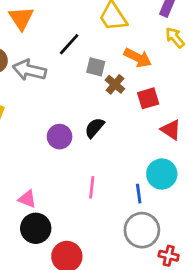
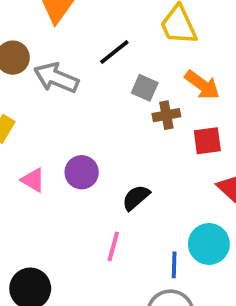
brown cross: (115, 84) -> (166, 115), turned 30
black semicircle: (94, 128) -> (136, 198), moved
pink triangle: (27, 199) -> (33, 180), moved

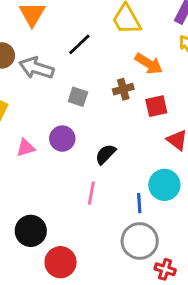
gray square: (145, 88) -> (78, 97), moved
pink triangle: (33, 180) -> (26, 148), turned -42

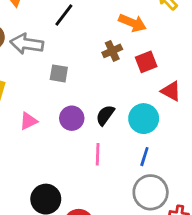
gray square: (78, 97) -> (59, 73), moved
purple circle: (62, 139) -> (72, 118), moved
cyan circle: (164, 185) -> (144, 119), moved
blue line: (139, 203) -> (144, 157), turned 30

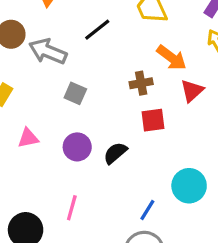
red square: (146, 62) -> (153, 120), moved
red triangle: (171, 91) -> (192, 91), moved, turned 35
cyan circle: (144, 119) -> (189, 186), moved
pink line: (98, 154) -> (72, 208), moved

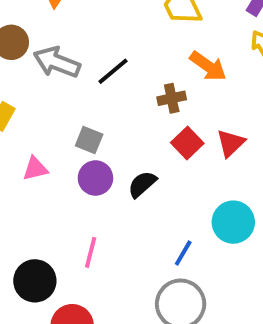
black line: (97, 30) -> (113, 71), moved
red triangle: (192, 91) -> (231, 143), moved
gray square: (75, 93) -> (89, 140), moved
red square: (153, 120) -> (187, 143), turned -35

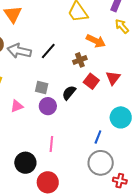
black semicircle: (142, 184) -> (69, 93), moved

